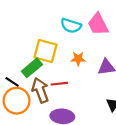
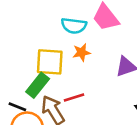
orange star: (78, 59) -> (82, 52), moved

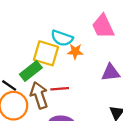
cyan semicircle: (74, 26) -> (62, 38), moved

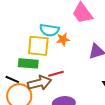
green rectangle: (31, 71) -> (28, 63), turned 54
brown arrow: (39, 95) -> (39, 83), turned 105

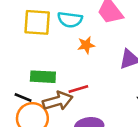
cyan semicircle: (49, 30) -> (70, 20), moved
yellow square: (38, 46) -> (37, 22), moved

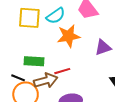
cyan semicircle: (70, 20) -> (56, 16), turned -42
orange star: (86, 45) -> (69, 36), size x1.6

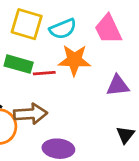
green rectangle: (34, 61) -> (19, 64), moved
red line: (62, 71) -> (44, 73), moved

